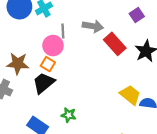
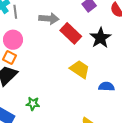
gray line: (63, 31) -> (15, 12), moved
yellow trapezoid: (130, 95) -> (80, 69), moved

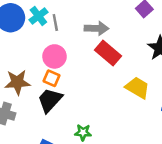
red rectangle: (71, 33) -> (108, 53), moved

